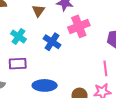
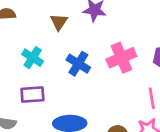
pink cross: (79, 26) -> (121, 58), moved

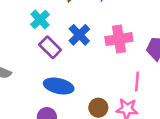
purple rectangle: (32, 95) -> (50, 47), moved, turned 35

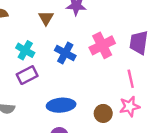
purple rectangle: (50, 47) -> (27, 75), moved, turned -54

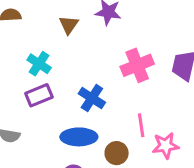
blue cross: (65, 53) -> (92, 98), moved
pink line: (131, 79) -> (141, 125), moved
brown circle: (103, 113) -> (117, 153), moved

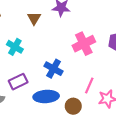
purple rectangle: (39, 95) -> (18, 82), moved
pink line: (141, 125) -> (89, 86), turned 35

